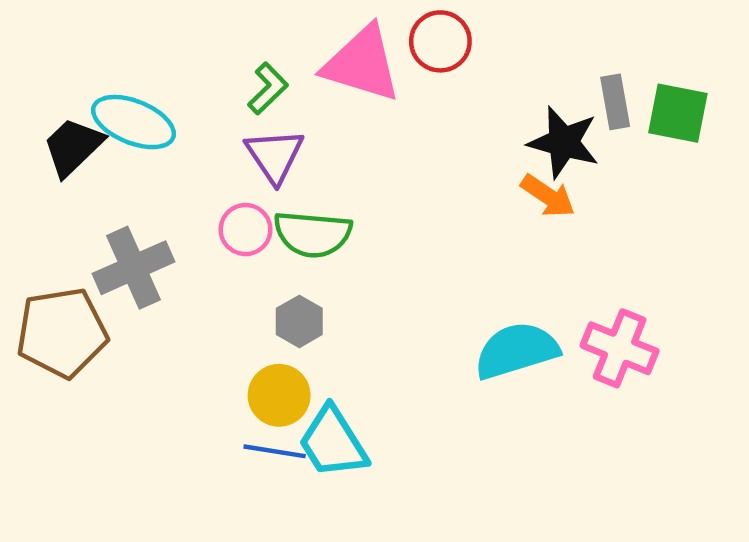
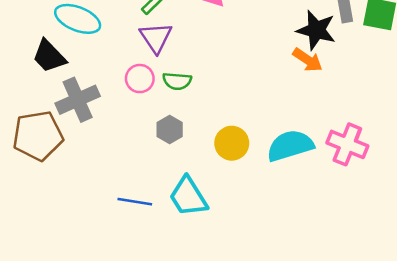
black trapezoid: (73, 147) -> (49, 56), moved, turned -90
green semicircle: (313, 234) -> (177, 81), size x0.7
yellow circle: (279, 395) -> (232, 143), moved
blue line: (275, 451) -> (135, 202), moved

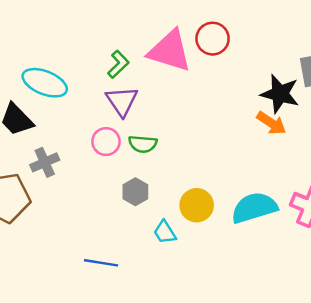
gray cross: (78, 100) -> (45, 162), size x0.7
cyan trapezoid: (188, 197) -> (165, 232), moved, size x0.6

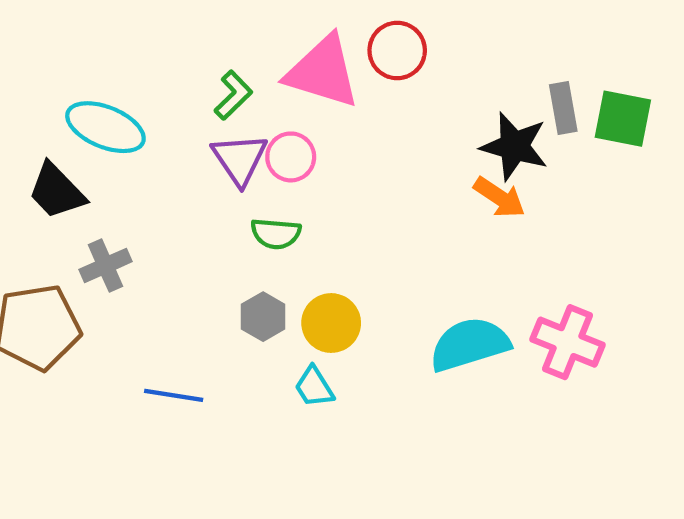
pink circle: (106, 142) -> (291, 157), moved
yellow circle: (197, 205) -> (331, 323), moved
blue line: (101, 263) -> (174, 395), moved

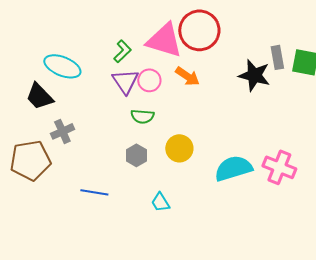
red circle: (397, 50) -> (199, 30), size x1.5
orange arrow: (499, 197) -> (187, 76), moved
yellow circle: (331, 323) -> (179, 148), moved
cyan trapezoid: (314, 387) -> (160, 202), moved

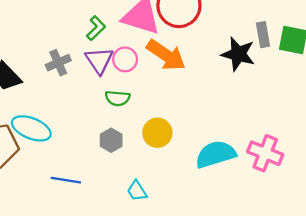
cyan ellipse: (62, 66) -> (31, 128), moved
orange arrow: (187, 76) -> (166, 55), size x1.5
gray cross: (62, 131) -> (58, 63), moved

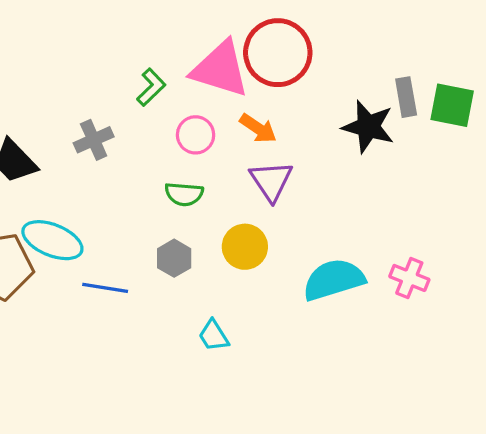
orange arrow: (166, 55) -> (258, 128), size x0.6
purple triangle: (99, 60) -> (271, 181), moved
pink cross: (265, 153) -> (409, 278), size x0.7
blue line: (66, 180) -> (105, 288), moved

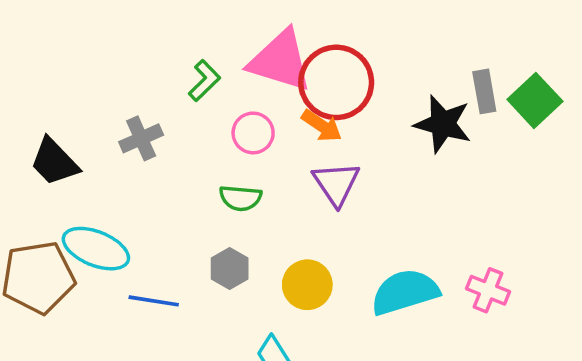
red circle: (278, 53) -> (336, 82), moved
green square: (452, 105) -> (535, 100), turned 36
yellow circle: (245, 247) -> (307, 285), moved

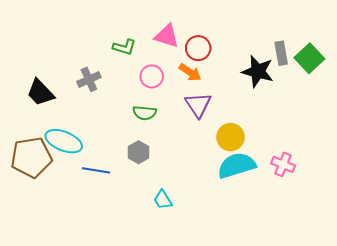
pink triangle: (280, 61) -> (167, 36), size x0.7
green L-shape: (204, 81) -> (124, 47), turned 60
red circle: (336, 82) -> (198, 48), size x0.6
yellow circle: (307, 285) -> (231, 137), moved

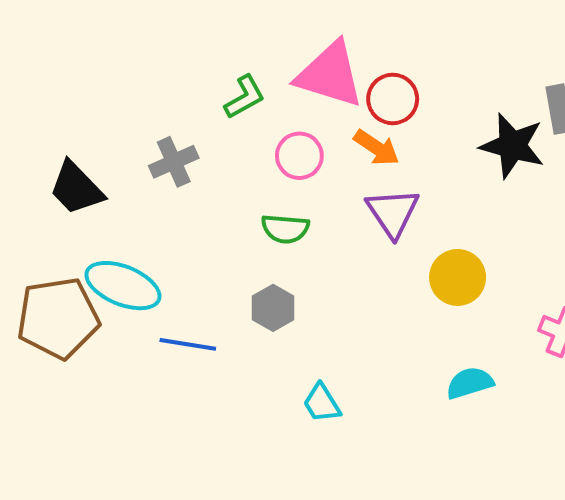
pink triangle: (167, 36) -> (330, 75), size x1.4
green L-shape: (124, 47) -> (245, 97), turned -45
cyan semicircle: (237, 165) -> (470, 383), moved, size x0.6

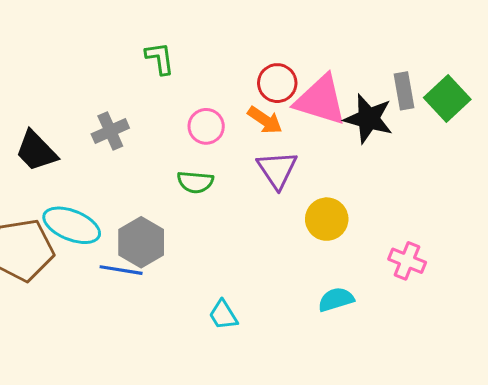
pink triangle: (330, 75) -> (321, 100), moved
green L-shape: (245, 97) -> (160, 58), moved, turned -69
gray hexagon: (273, 308) -> (141, 242), moved, size x1.4

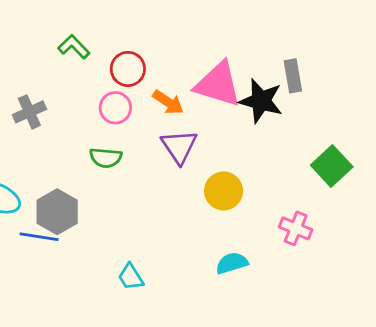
green L-shape: (160, 58) -> (74, 47), turned -36
red circle: (277, 83) -> (128, 69), moved
green square: (447, 99) -> (332, 166), moved

